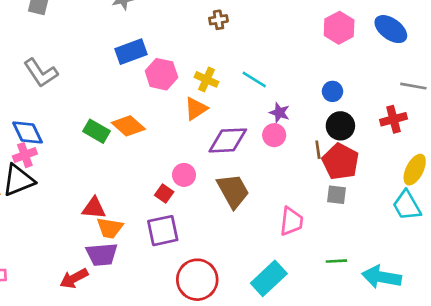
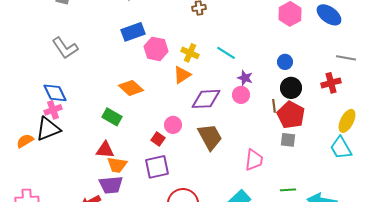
green rectangle: (96, 131) -> (112, 117), moved

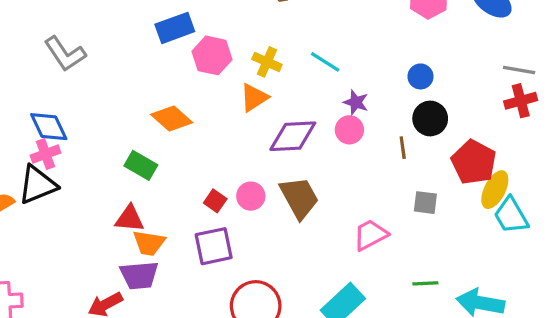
red cross: (331, 83) -> (521, 101), moved
red pentagon: (291, 115) -> (474, 162), moved
yellow ellipse: (347, 121) -> (495, 190), moved
pink circle: (173, 125) -> (251, 196), moved
pink trapezoid: (254, 160) -> (370, 235), turned -125

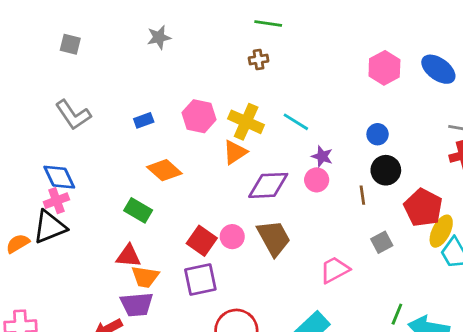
blue rectangle: (175, 28) -> (144, 120), moved, size x0.6
yellow cross: (267, 62) -> (246, 122), size x1.4
red square: (215, 201) -> (202, 241), size x1.5
gray square: (425, 203) -> (382, 242), turned -35
green line: (425, 283) -> (397, 314), moved, turned -65

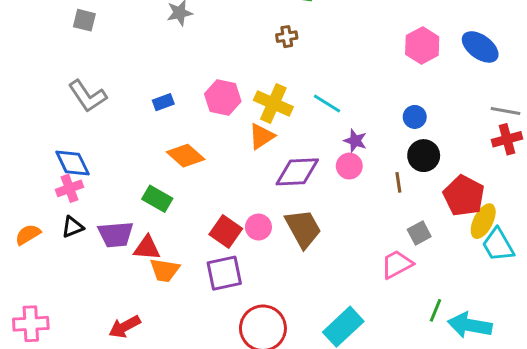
black triangle: (50, 227) -> (72, 227), moved, size x0.6
pink trapezoid: (335, 270) -> (397, 264), moved
purple trapezoid: (137, 304) -> (116, 234), moved

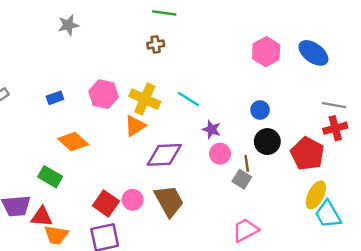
pink circle: (349, 166) -> (220, 154), moved
red pentagon: (464, 196) -> (307, 154), moved
gray square: (419, 233) -> (242, 179), moved, turned -30

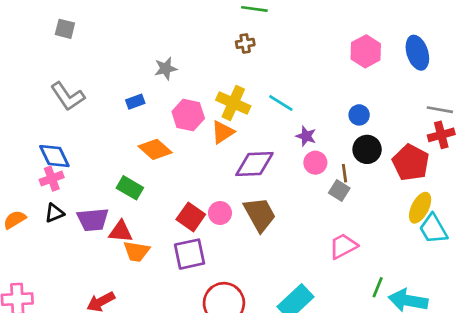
gray star: (68, 25) -> (166, 69), moved
blue ellipse: (313, 53) -> (417, 53), turned 36
pink hexagon: (103, 94) -> (188, 115), moved

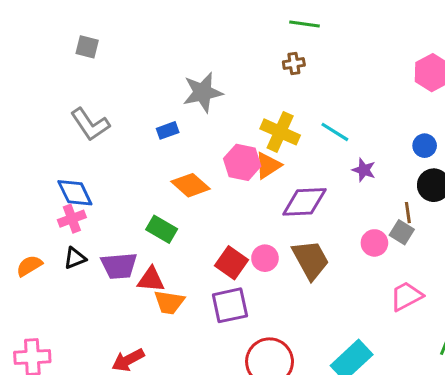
gray star: (166, 69) -> (203, 92), size x1.5
pink hexagon: (188, 115) -> (242, 162), moved
pink circle: (315, 163) -> (374, 243), moved

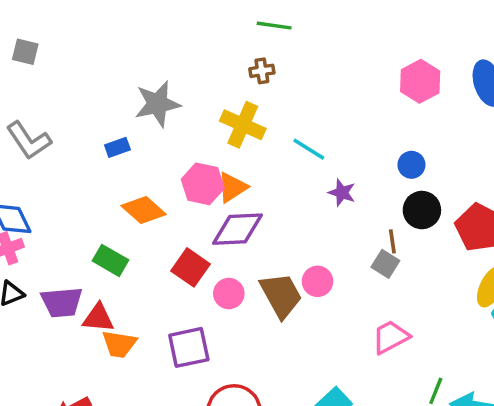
yellow cross: (280, 132) -> (243, 125), moved
purple diamond: (304, 202) -> (238, 229), moved
pink circle: (374, 243) -> (318, 281), moved
red square: (232, 263) -> (191, 267), moved

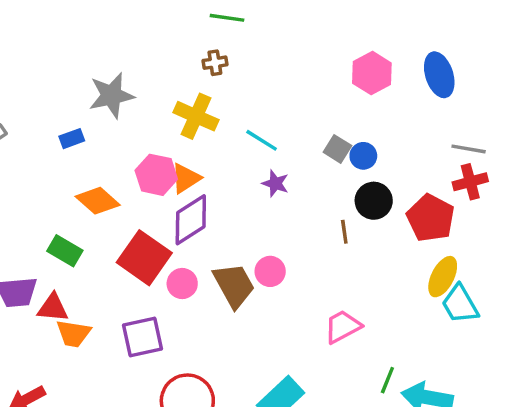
purple star: (342, 193) -> (275, 183), moved
purple diamond: (238, 229) -> (191, 220), turned -30
gray square: (385, 264) -> (337, 149), moved
red square: (191, 267) -> (144, 258), size x1.4

